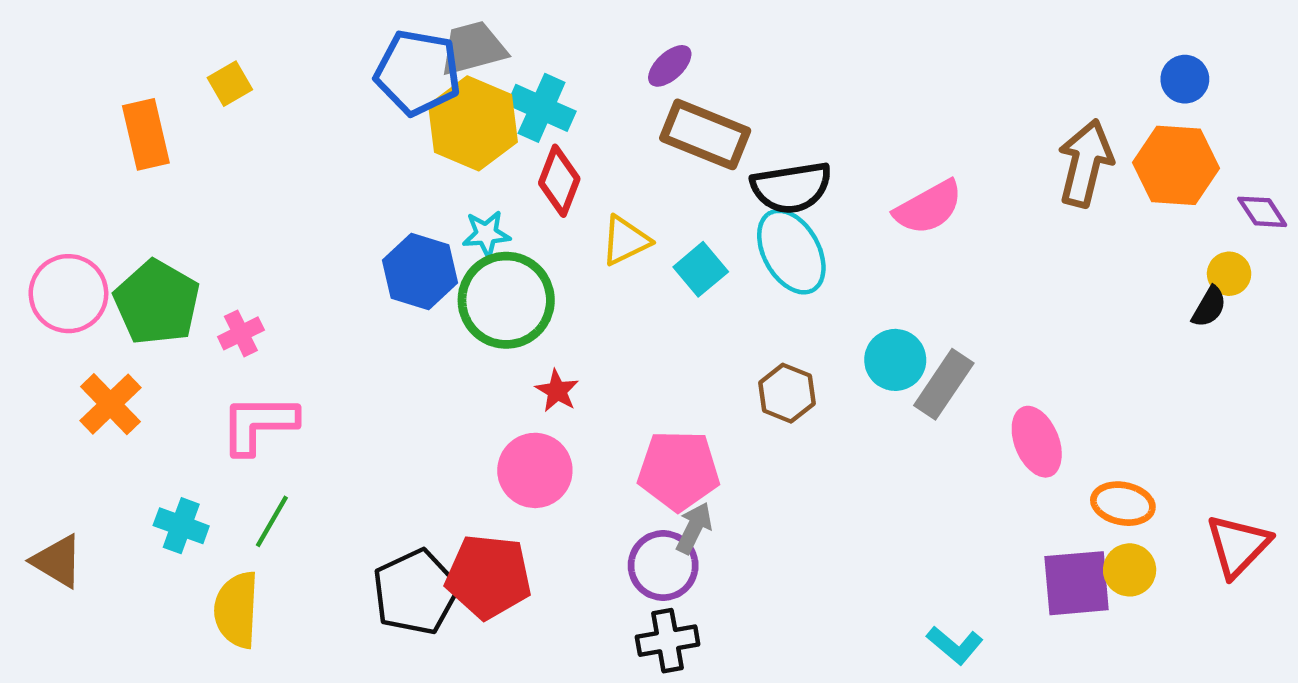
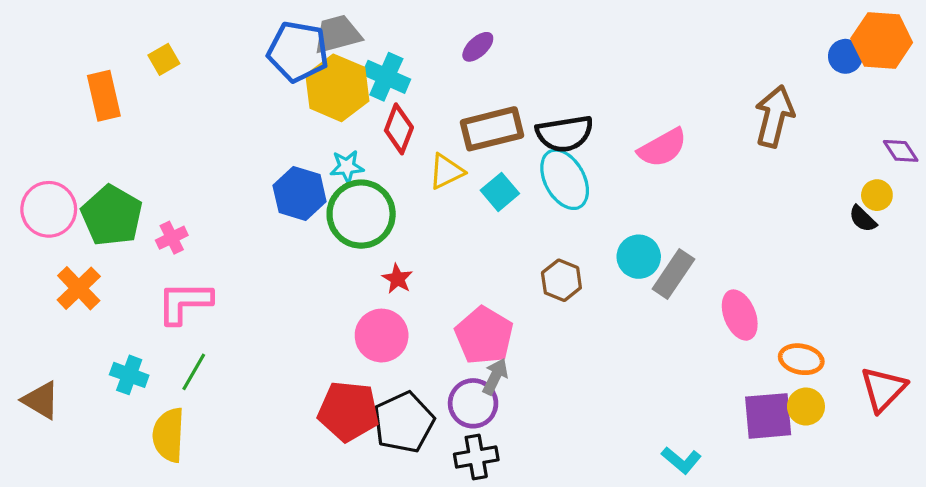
brown rectangle: (705, 134) -> (492, 129), moved, turned -36
orange hexagon: (1176, 165) -> (882, 41), moved
black semicircle: (1209, 307) -> (863, 219), turned 104
pink pentagon: (679, 470) -> (484, 336), turned 30
black pentagon: (416, 592) -> (404, 422), moved

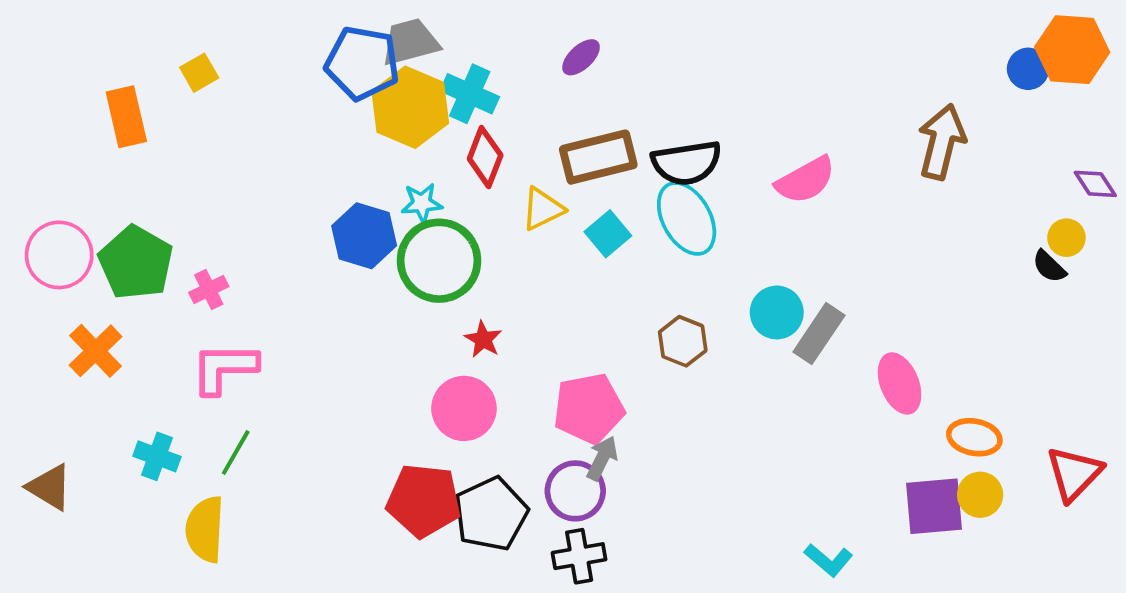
pink pentagon: (484, 336) -> (589, 408), turned 30

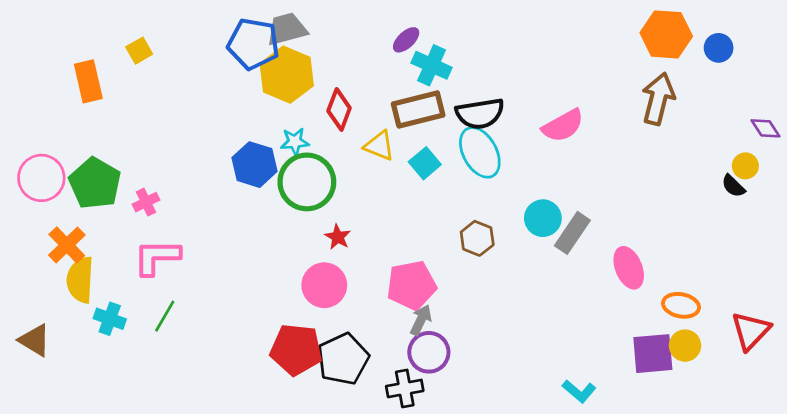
orange hexagon: (1072, 50) -> (666, 34), moved
cyan cross: (470, 94) -> (432, 65), moved
yellow triangle: (543, 209) -> (379, 146), turned 48
purple circle: (575, 491) -> (429, 352), moved
yellow semicircle: (205, 529) -> (80, 280), moved

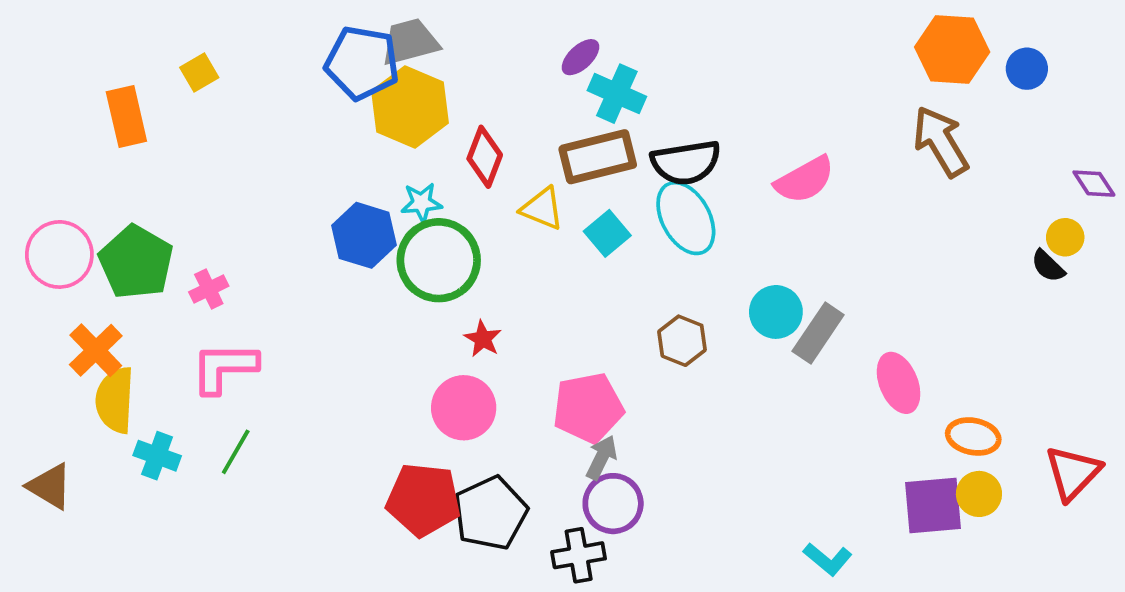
brown arrow: (658, 99) -> (941, 141), turned -45

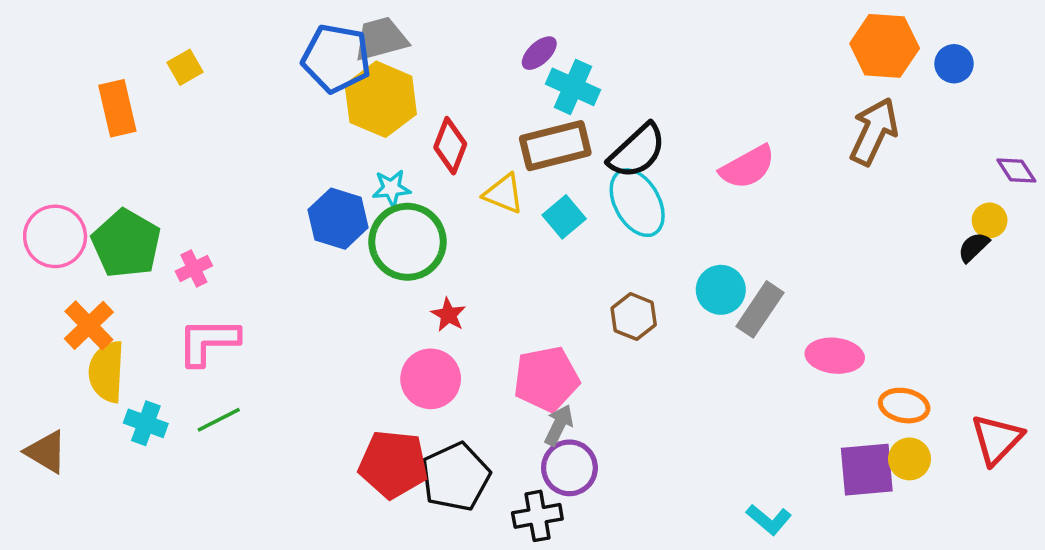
brown arrow: (941, 141) -> (874, 131), turned 56
black semicircle: (686, 163) -> (637, 151), turned -34
black semicircle: (1048, 266) -> (974, 247), turned 92
pink ellipse: (899, 383) -> (835, 356), turned -62
green line: (236, 452) -> (219, 420), turned 33

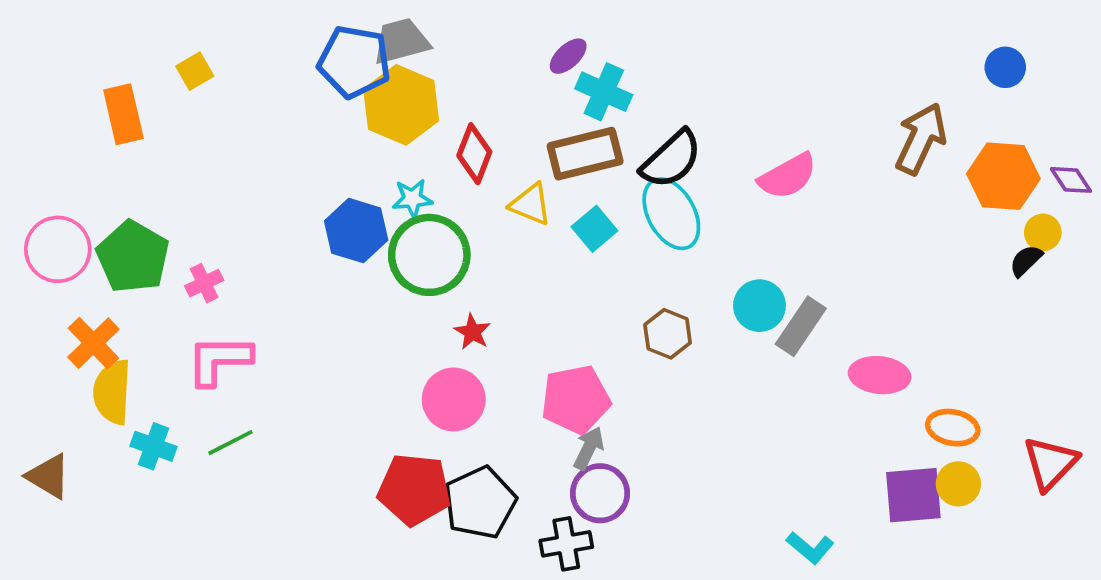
orange hexagon: (885, 46) -> (1003, 176), moved

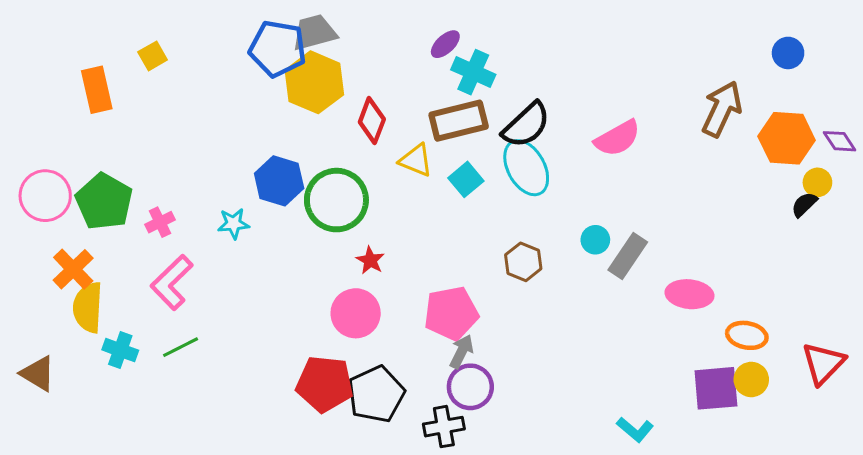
cyan star: (412, 199) -> (234, 224), moved
cyan circle: (759, 306) -> (595, 240), size x0.7
pink L-shape: (219, 360) -> (172, 282), turned -44

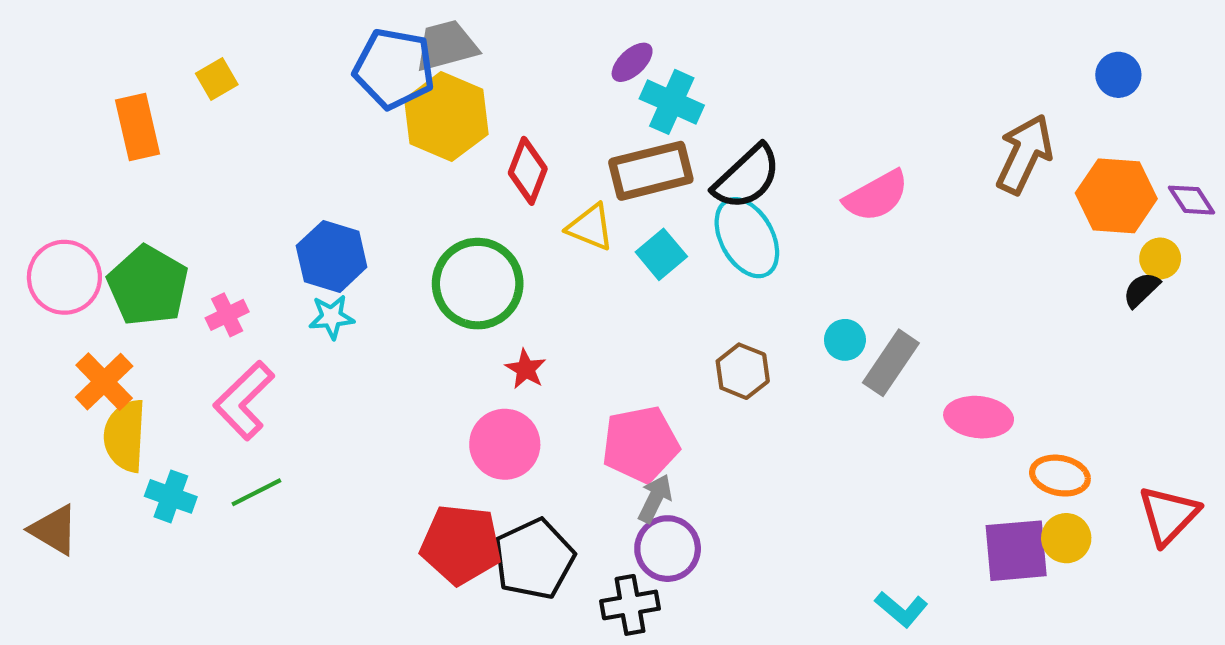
blue hexagon: (279, 181) -> (332, 256), moved

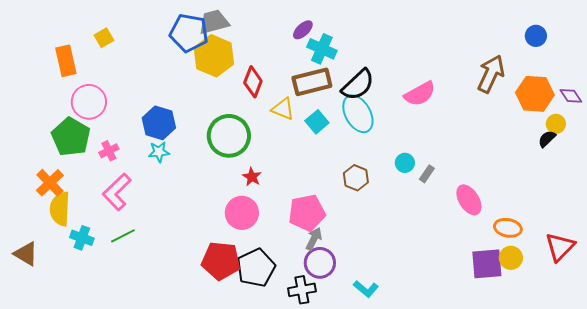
pink circle: (64, 277) -> (89, 102), moved
gray rectangle: (891, 363) -> (427, 174), size x0.6
pink ellipse: (979, 417) -> (469, 200), turned 52
cyan L-shape: (901, 609) -> (366, 289), moved

